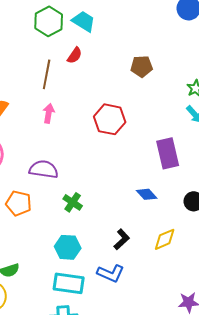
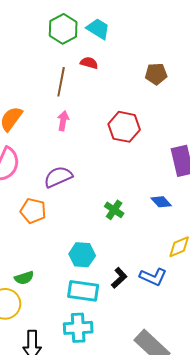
red semicircle: (75, 55) -> (89, 63), turned -108
purple semicircle: (44, 169) -> (58, 177), turned -32
green cross: (73, 202) -> (114, 210), moved
black L-shape: (122, 239) -> (119, 278), moved
blue L-shape: (111, 273) -> (153, 277), moved

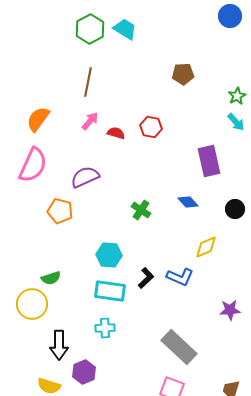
red semicircle: (89, 63) -> (116, 133), moved
pink arrow: (63, 121) -> (90, 121), turned 30
red hexagon: (124, 127) -> (151, 127), size x0.7
cyan cross: (78, 328) -> (105, 328), size x0.7

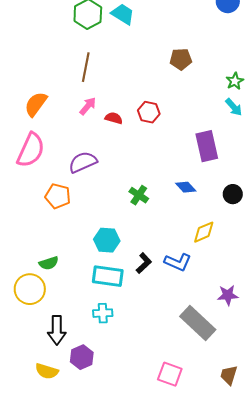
gray rectangle: (179, 347) -> (198, 323), moved

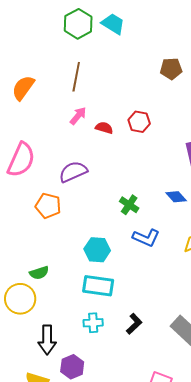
orange semicircle: (36, 104) -> (23, 88), moved
blue L-shape: (178, 262) -> (146, 238), moved
black L-shape: (144, 263) -> (134, 324), moved

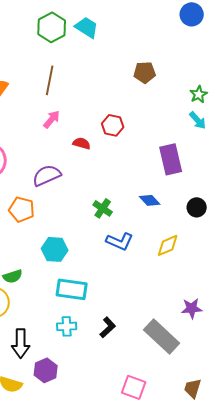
red semicircle: (104, 128) -> (82, 143), moved
cyan hexagon: (97, 250) -> (55, 249), moved

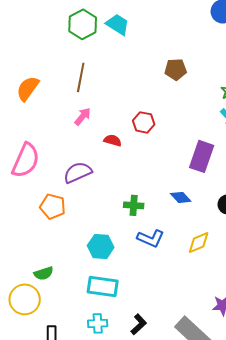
purple rectangle: (171, 159) -> (202, 156), turned 32
green cross: (103, 208) -> (134, 205), turned -30
cyan hexagon: (55, 249) -> (101, 246), moved

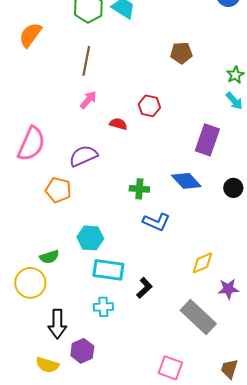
orange semicircle: (28, 88) -> (30, 35), moved
blue diamond: (181, 197) -> (186, 181), size x1.4
yellow diamond: (199, 242) -> (202, 263), moved
cyan hexagon: (101, 246) -> (90, 238), moved
black L-shape: (139, 324) -> (144, 288), moved

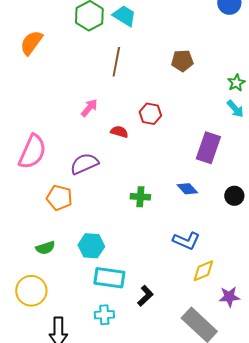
brown line: (86, 61) -> (116, 62), moved
blue diamond: (186, 181) -> (187, 189), size x0.7
blue L-shape: (156, 222) -> (186, 241), moved
green semicircle: (49, 257) -> (45, 248), moved

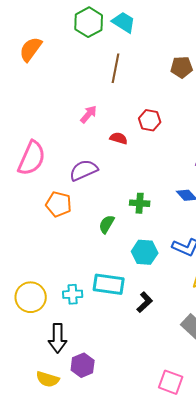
cyan hexagon: (91, 246) -> (145, 252), moved
green semicircle: (45, 248) -> (107, 224), moved, turned 138
cyan cross: (104, 315) -> (73, 294), moved

